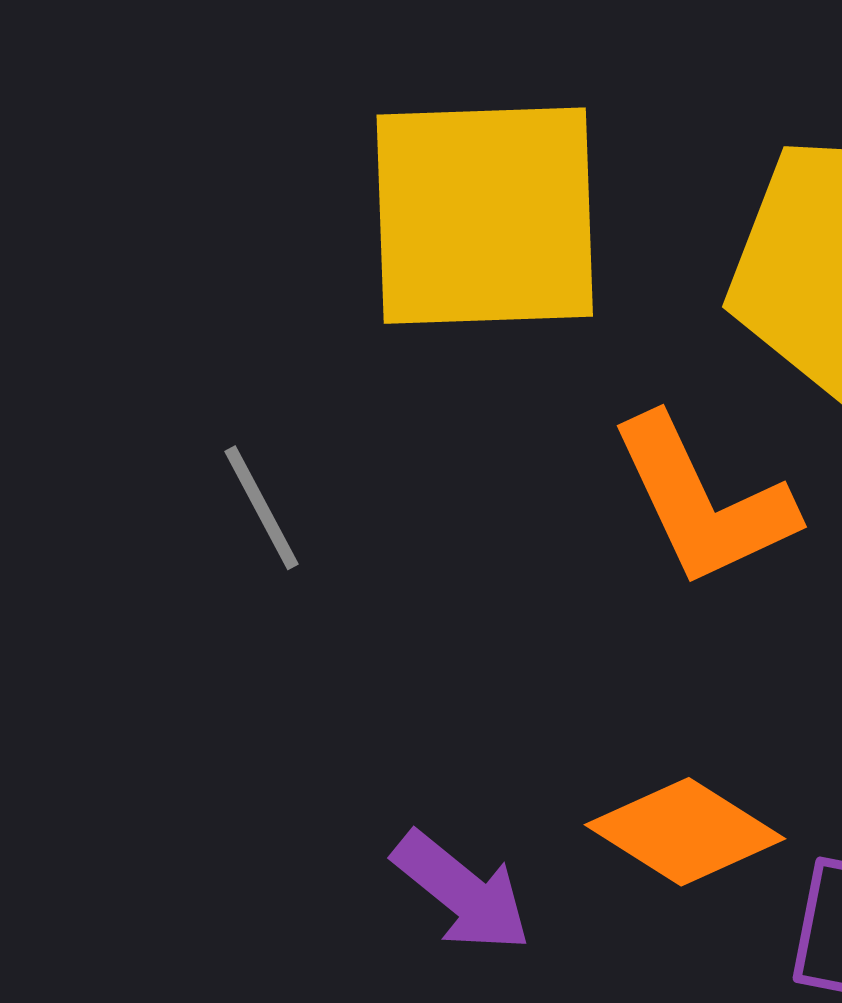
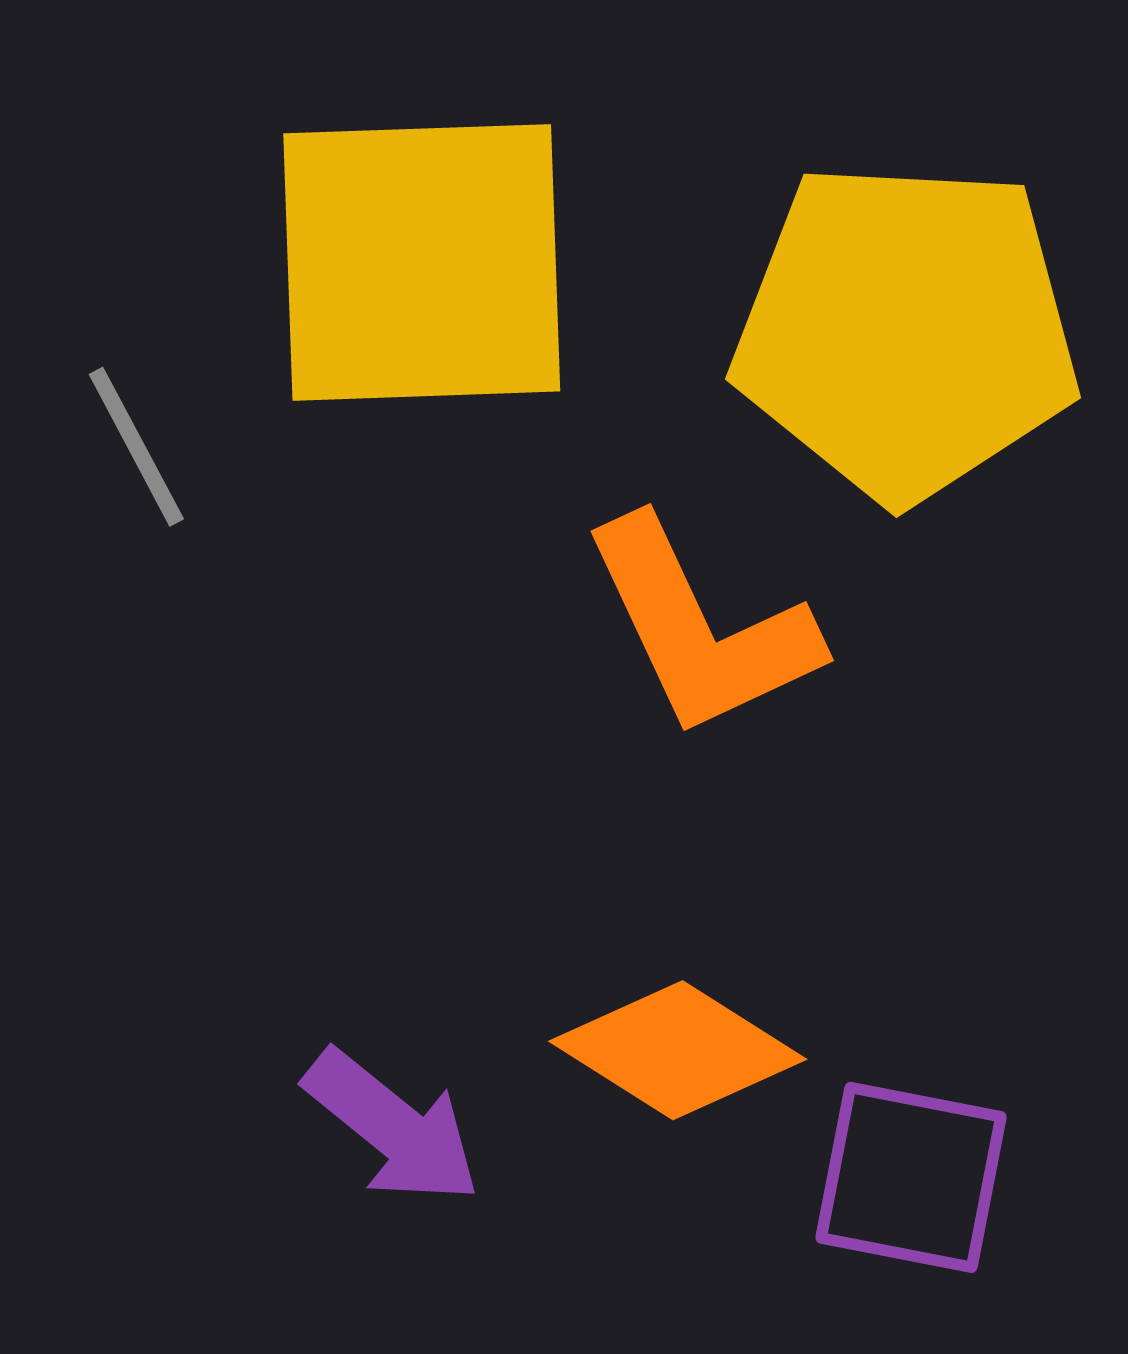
gray line: (262, 508) -> (136, 447), moved

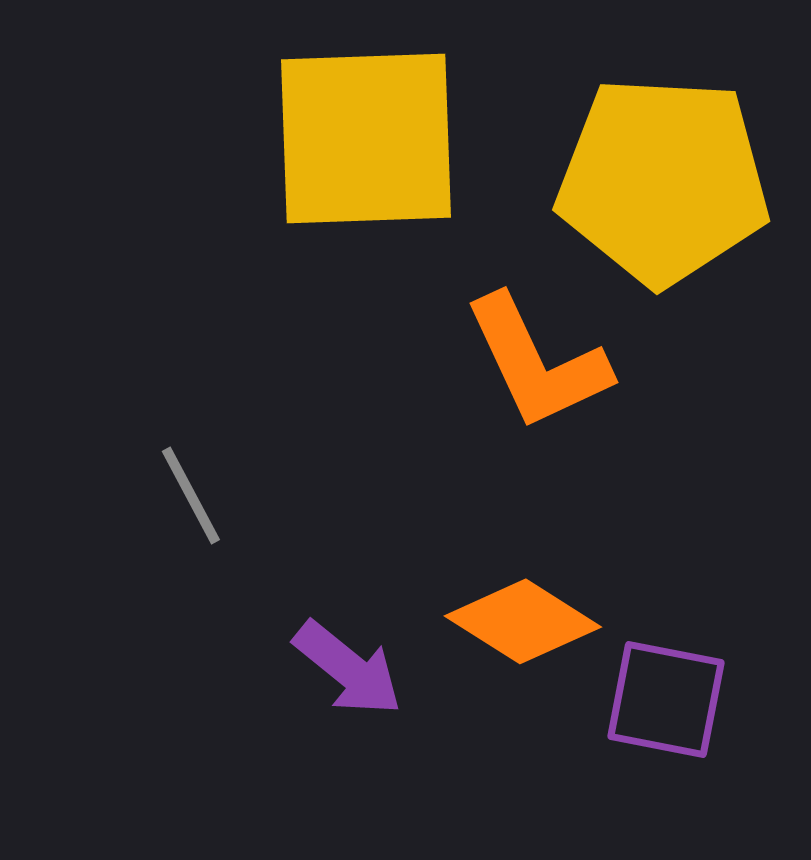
gray line: (136, 447) -> (191, 495), moved

